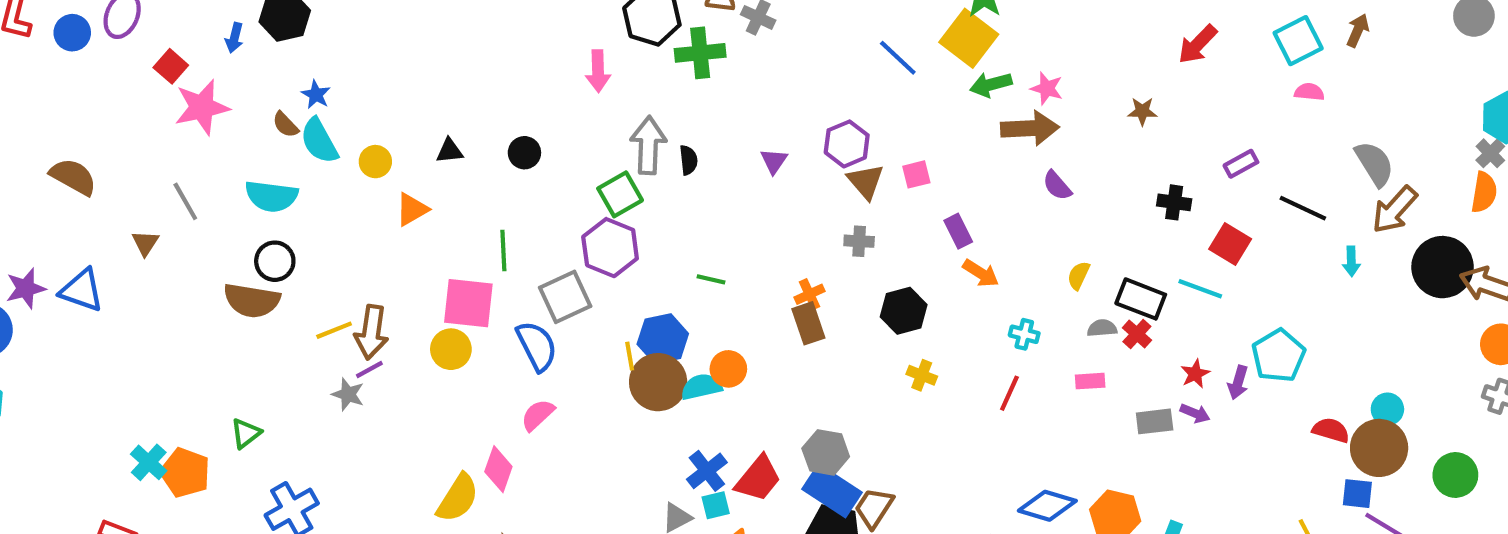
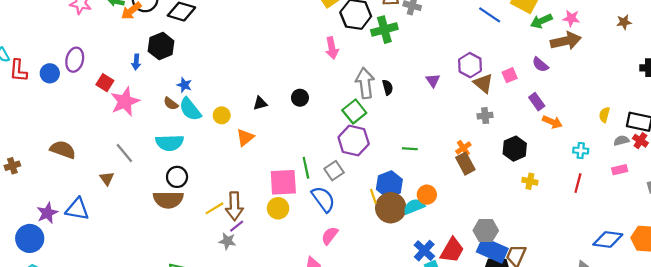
purple semicircle: (1057, 186) -> (540, 65), moved
green line: (503, 251) -> (306, 168), moved
gray square: (565, 297) -> (334, 171), size x0.7

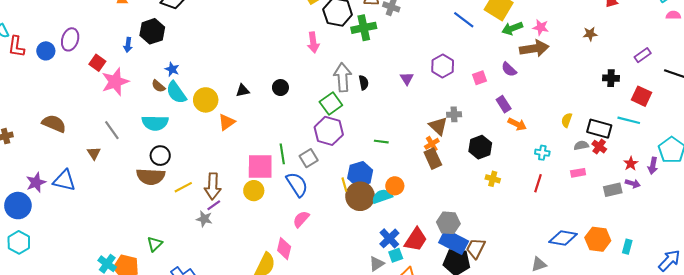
brown triangle: (483, 83) -> (438, 126), moved
yellow circle: (222, 115) -> (206, 100), size x1.5
yellow line: (214, 208) -> (183, 187), moved

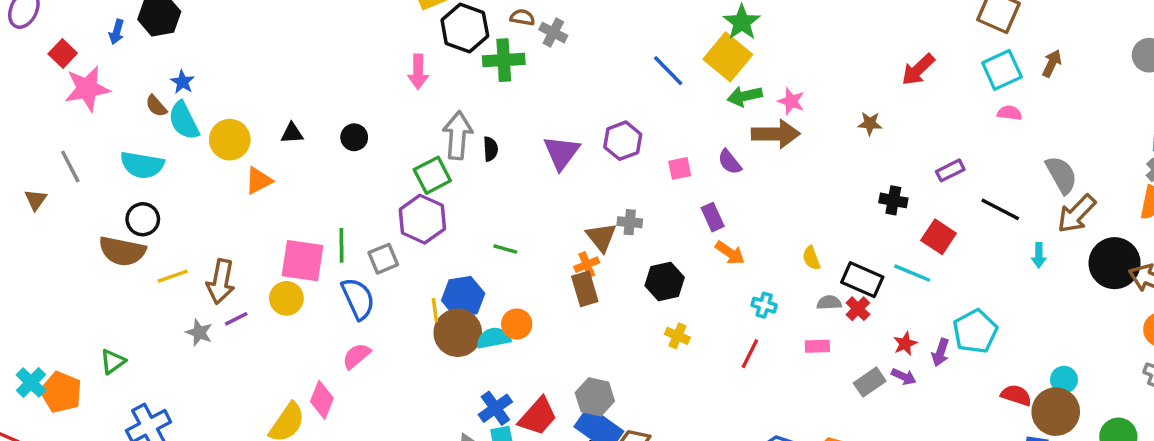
purple triangle: (407, 79) -> (562, 153), size x1.6
yellow semicircle: (567, 120) -> (811, 258), turned -48
gray rectangle: (613, 190) -> (870, 382), turned -30
purple line: (214, 205) -> (236, 319), moved

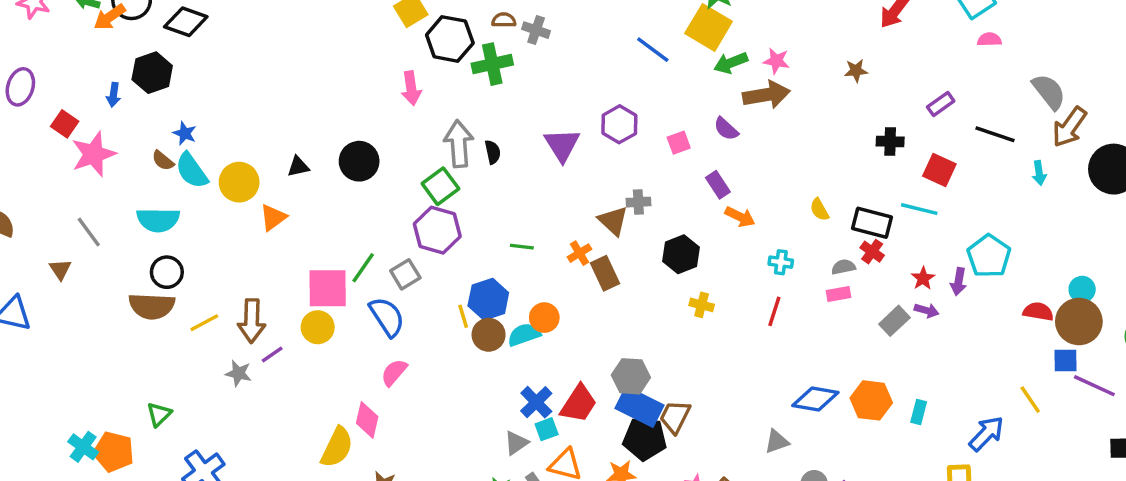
black circle: (354, 137) -> (359, 161), size x1.5
green line: (342, 245) -> (363, 268), turned 44
orange cross: (587, 265) -> (579, 253), moved
gray semicircle: (829, 303) -> (843, 267), moved
brown circle: (458, 333) -> (489, 335), size x0.7

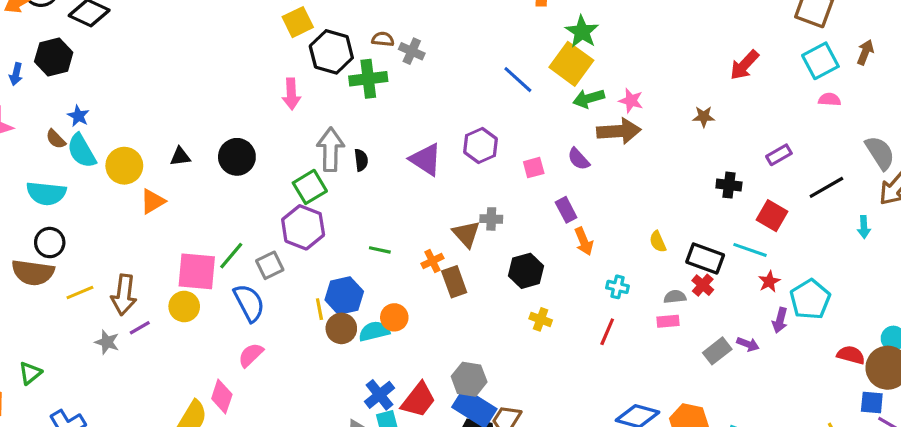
black line: (995, 134) -> (826, 187), turned -54
purple triangle: (562, 145) -> (426, 160), turned -30
orange arrow: (740, 217) -> (584, 241), turned 36
red star: (923, 278) -> (769, 282), moved

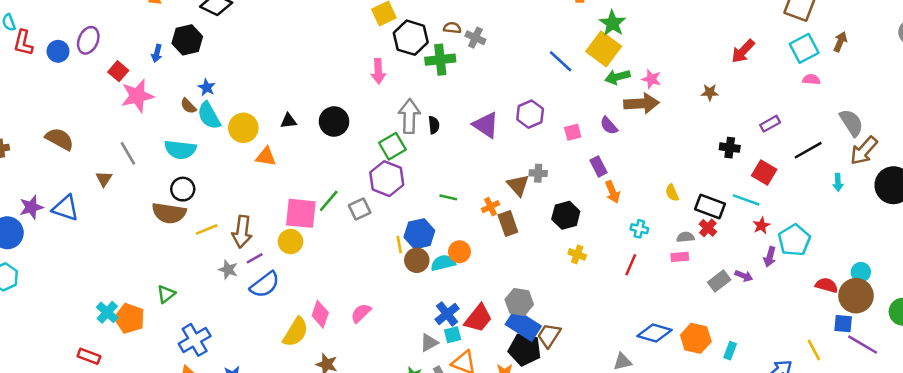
orange triangle: (153, 201) -> (266, 157), turned 40
blue semicircle: (249, 303) -> (265, 285), moved, turned 80
pink semicircle: (251, 355) -> (361, 313), moved

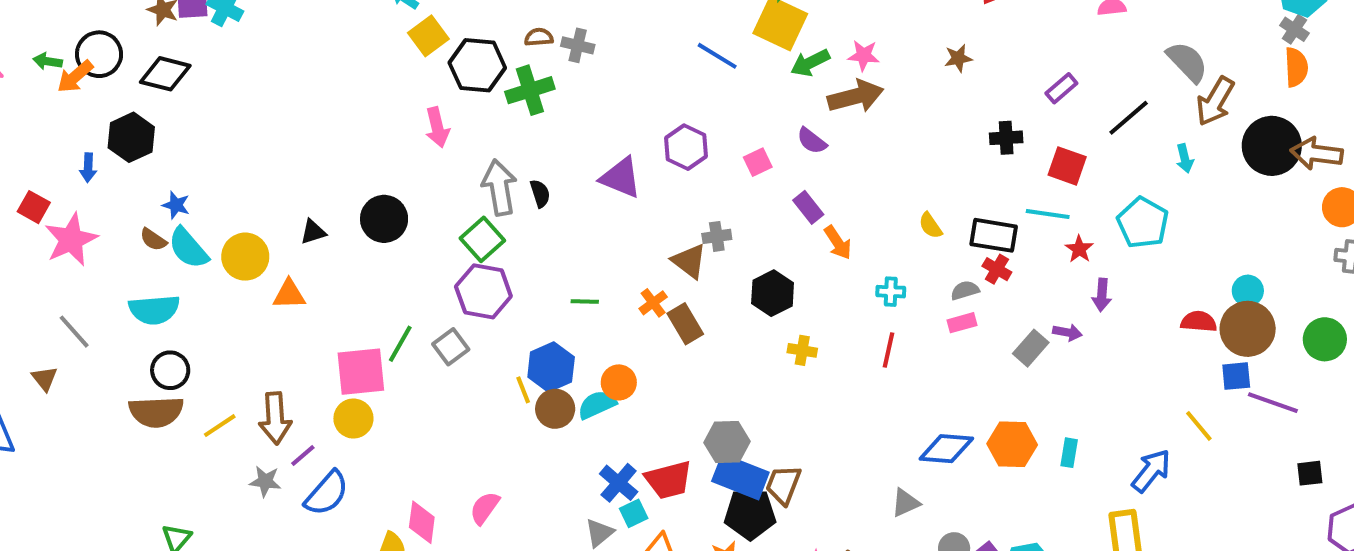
cyan pentagon: (794, 240) -> (1143, 223), moved
red trapezoid: (478, 318) -> (668, 480), turned 48

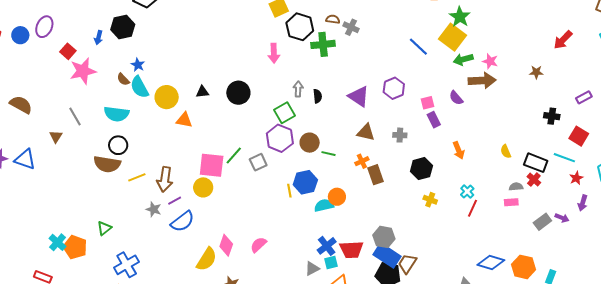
gray arrow: (499, 187) -> (298, 89), size x0.6
purple rectangle: (808, 207) -> (434, 120), moved
brown triangle: (689, 261) -> (366, 132), moved, turned -36
cyan cross: (891, 292) -> (467, 192), moved, turned 32
brown circle: (555, 409) -> (310, 143), moved

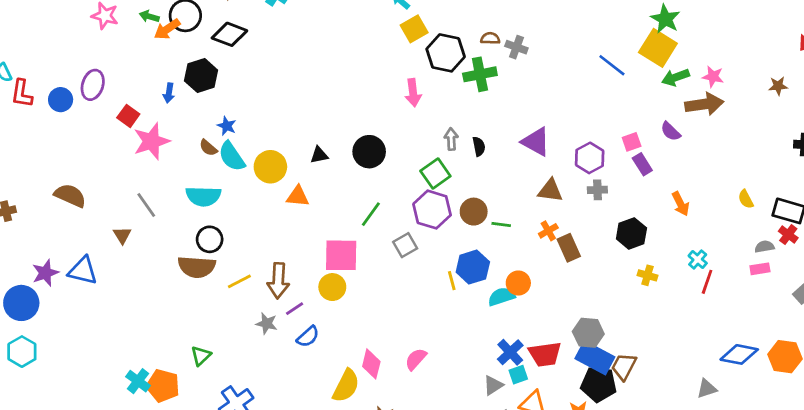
purple hexagon: (394, 88) -> (590, 158), moved
green line: (234, 156) -> (371, 214), moved
blue semicircle: (182, 221) -> (308, 337), size x0.7

